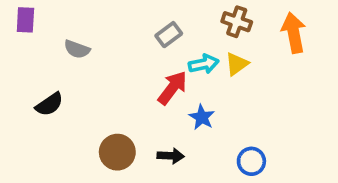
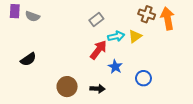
brown cross: (237, 22) -> (147, 14), moved
gray semicircle: (77, 49) -> (32, 16), moved
blue circle: (251, 161) -> (143, 78), moved

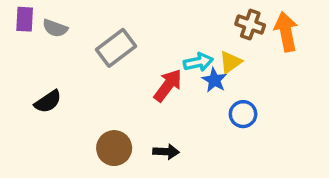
gray rectangle: (96, 20) -> (116, 48), moved, size x1.5
blue star: (115, 67) -> (214, 80), moved
blue circle: (143, 78) -> (243, 114), moved

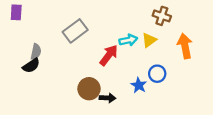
gray semicircle: (55, 28) -> (36, 52), moved, turned -98
orange arrow: (286, 32) -> (185, 46), moved
blue star: (214, 80) -> (139, 85), moved
brown circle: (114, 148) -> (89, 89), moved

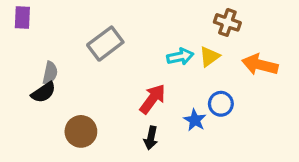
orange arrow: (185, 46) -> (260, 65), turned -65
red arrow: (109, 55) -> (153, 99), moved
brown circle: (89, 89) -> (81, 131), moved
black arrow: (107, 98) -> (151, 138), turned 98

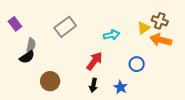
purple rectangle: (22, 18) -> (15, 24), moved, turned -40
brown cross: (227, 22) -> (160, 21), moved
yellow triangle: (209, 57) -> (144, 28), moved
blue star: (195, 120) -> (121, 87), moved

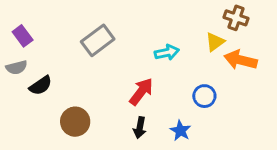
brown cross: (160, 21) -> (236, 18), moved
gray semicircle: (31, 45) -> (17, 67), moved, turned 64

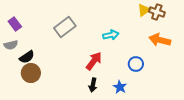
yellow triangle: (215, 42) -> (144, 10), moved
brown circle: (75, 122) -> (31, 73), moved

